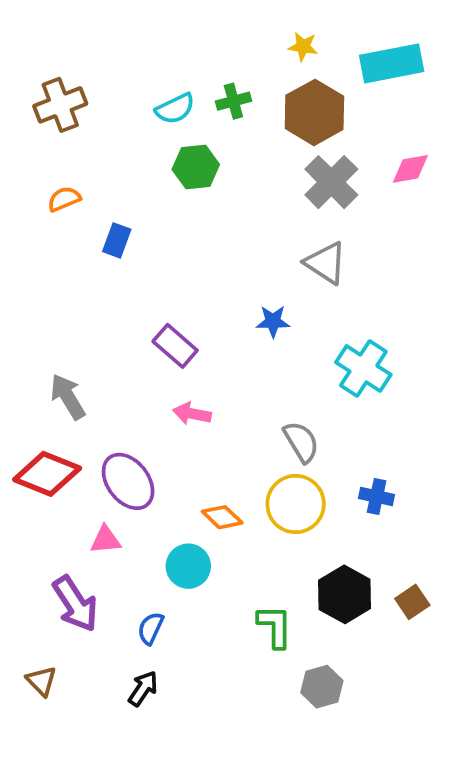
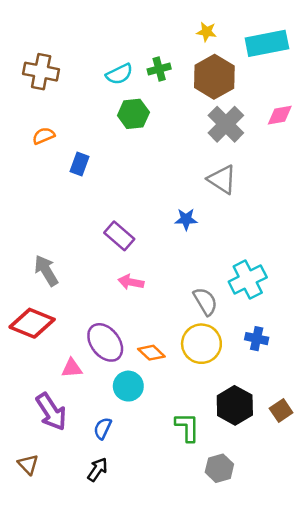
brown cross: (60, 105) -> (41, 72), turned 32
cyan cross: (363, 368) -> (248, 280), moved, turned 30
purple ellipse: (128, 481) -> (105, 342), moved

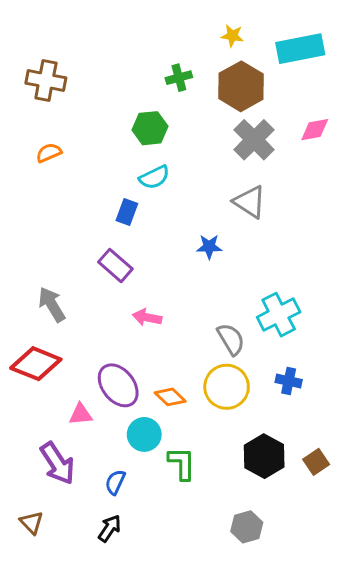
cyan semicircle: (119, 74) -> (154, 177), moved
blue rectangle: (80, 164) -> (127, 212), moved
purple rectangle: (119, 236) -> (115, 265), moved
green L-shape: (187, 427) -> (182, 463), moved

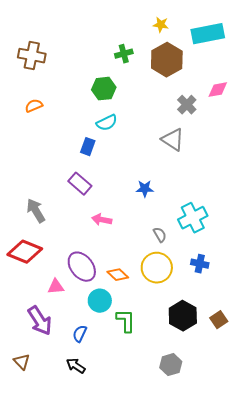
gray cross: (254, 140) -> (187, 105), moved, size x0.7
blue star: (209, 247) -> (145, 189), moved
gray semicircle: (231, 339) -> (160, 235), size x0.7
black arrow: (110, 528) -> (76, 366), turned -90

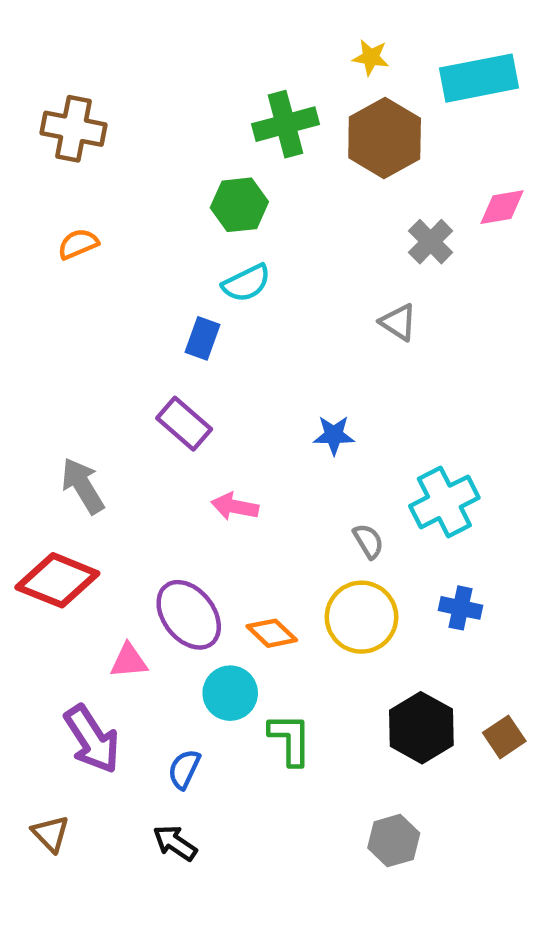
green cross: (124, 54) -> (285, 124), size x1.5
gray triangle: (173, 140) -> (398, 322), size x0.7

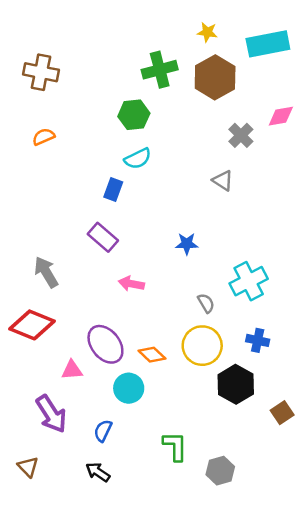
black hexagon: (421, 728) -> (236, 384), moved
green L-shape: (290, 739) -> (175, 446), moved

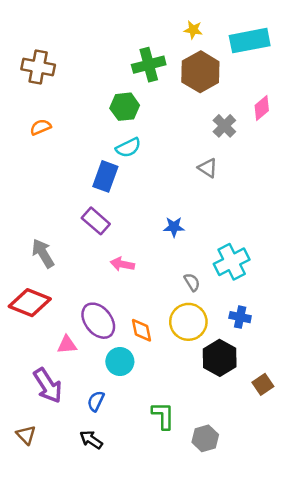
pink diamond: (281, 116) -> (262, 108), turned -30
blue rectangle: (113, 190) -> (105, 176), size x1.4
orange diamond: (152, 355) -> (142, 330), turned 35

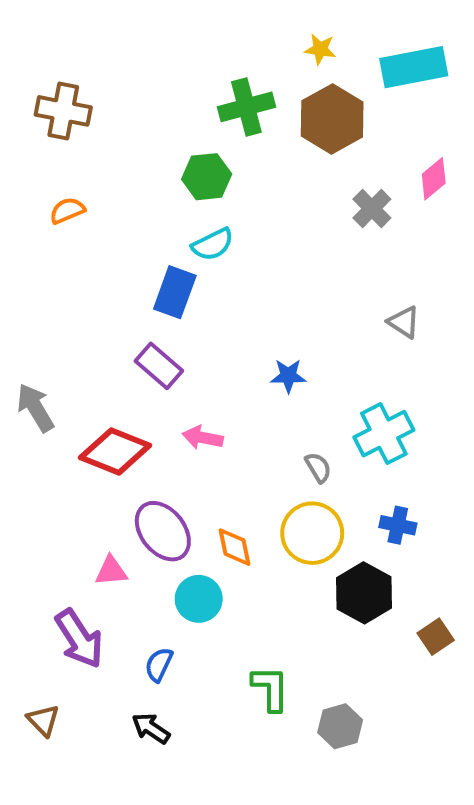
gray triangle: (208, 168) -> (404, 322), moved
gray arrow: (43, 253) -> (35, 408), moved
red diamond: (30, 303) -> (115, 451), moved

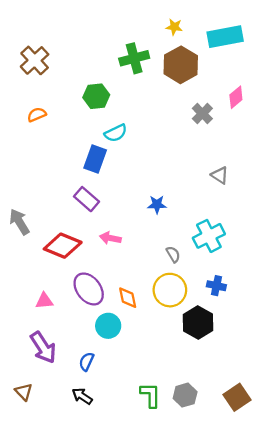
brown cross: (63, 111) -> (35, 60), turned 36
green hexagon: (207, 177) -> (96, 96), moved
pink triangle: (111, 571) -> (44, 301), moved
brown square: (436, 637) -> (237, 397), moved, size x1.4
green L-shape: (270, 688) -> (150, 395), moved

